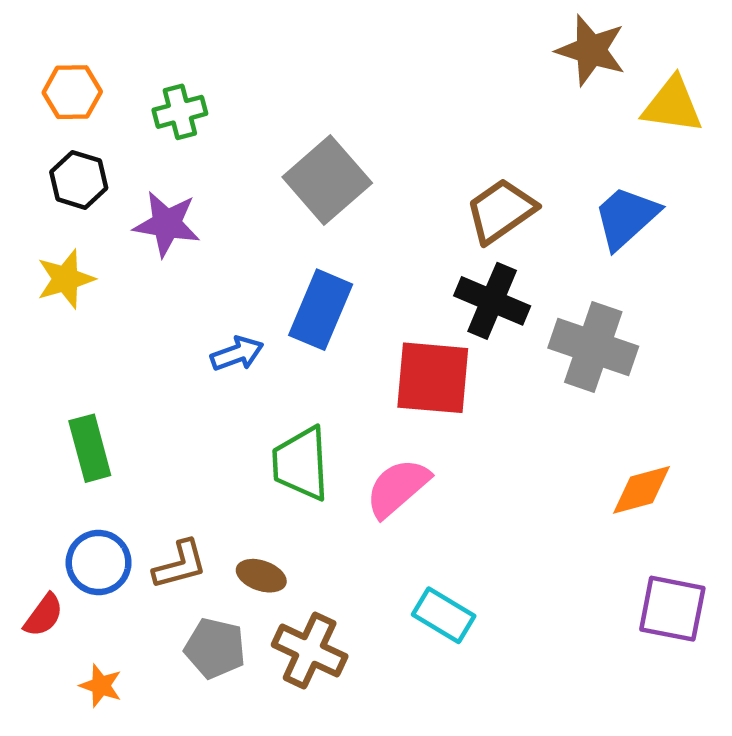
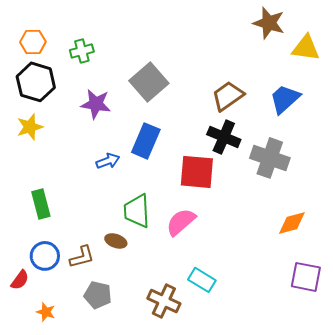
black hexagon: (79, 180) -> (36, 82), size x1.5
purple star: (167, 224) -> (96, 104), moved
brown ellipse: (261, 576) -> (116, 241), moved
brown cross: (310, 650) -> (164, 301), moved

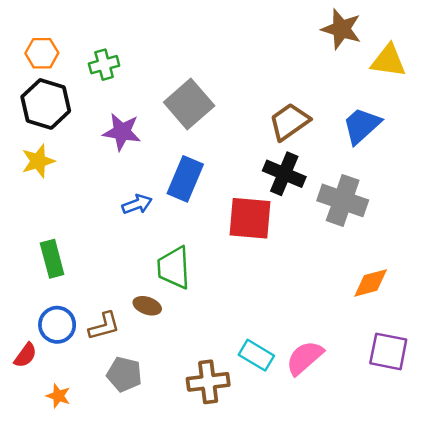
pink semicircle: (181, 222) -> (305, 358), moved
brown cross: (164, 301) -> (208, 382), turned -32

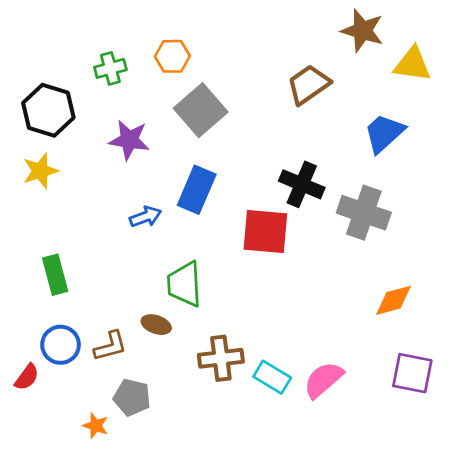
orange hexagon: (42, 53) -> (172, 56), moved
brown trapezoid: (289, 122) -> (309, 85), moved
brown cross: (208, 382) -> (221, 358), moved
orange star: (58, 396) -> (96, 426), moved

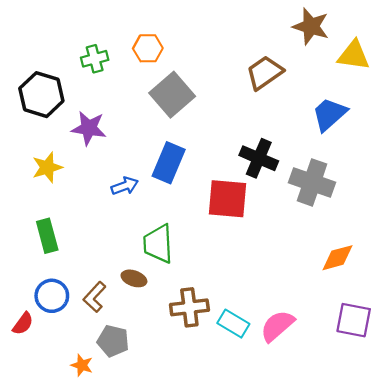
purple star: (129, 140) -> (89, 128), moved
yellow star: (40, 171) -> (47, 167), moved
brown L-shape: (110, 346) -> (95, 297), turned 148

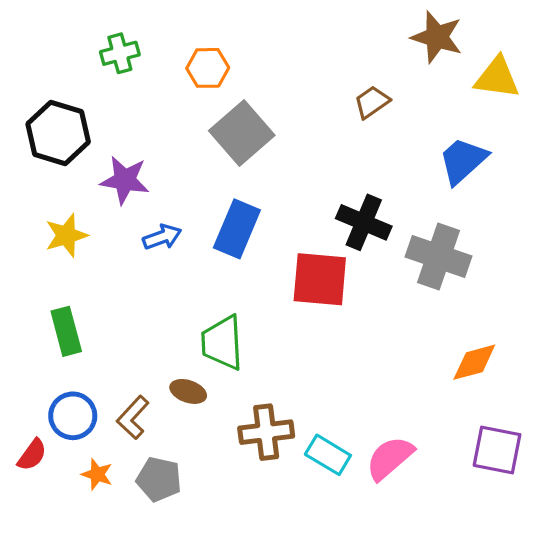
green cross: (95, 59) -> (120, 53), moved
brown trapezoid: (265, 73) -> (372, 102), size x0.7
blue arrow: (125, 186) -> (162, 237), moved
orange star: (82, 365) -> (97, 474), moved

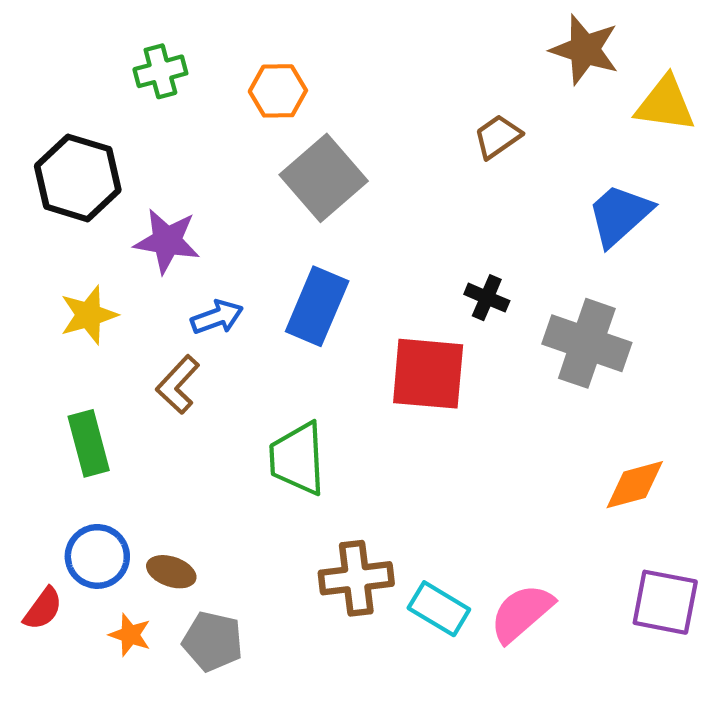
black cross: (364, 222) -> (487, 298), size x0.6
brown ellipse: (188, 391) -> (171, 572), moved
brown L-shape: (133, 417) -> (178, 385), moved

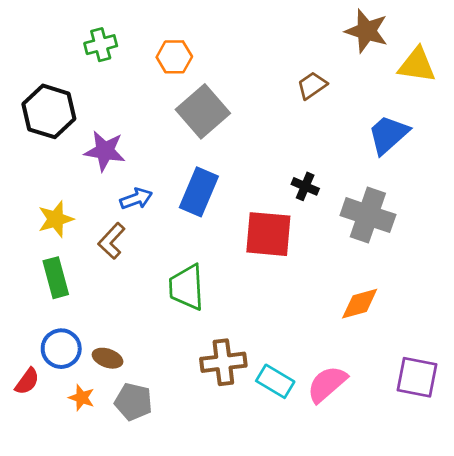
yellow star: (89, 315) -> (56, 219), moved
orange diamond: (635, 485) -> (360, 304), moved

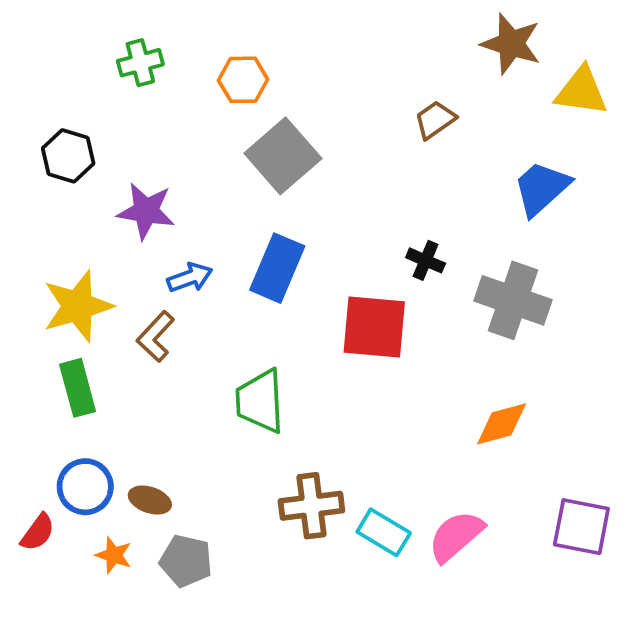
black hexagon: (49, 111) -> (68, 156), size x0.7
yellow star: (56, 219) -> (78, 306), size x1.4

